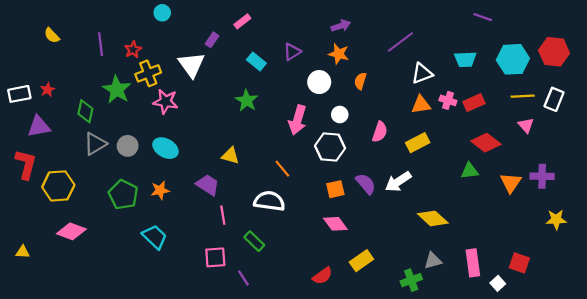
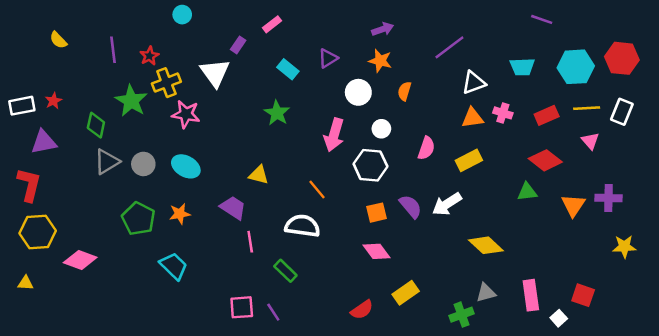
red rectangle: (474, 103) -> (547, 115), moved
yellow hexagon: (58, 186) -> (38, 232), moved
pink square: (215, 257) -> (242, 307), moved

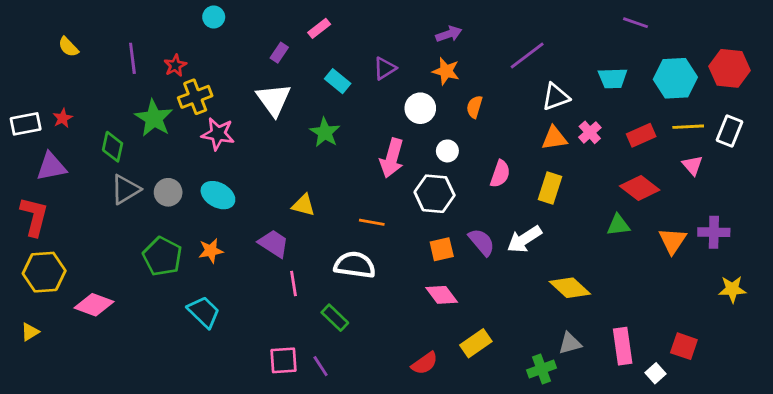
white triangle: (215, 73) -> (274, 100), moved
pink cross: (503, 113) -> (590, 132), turned 30
yellow rectangle: (469, 160) -> (550, 188), turned -45
orange line: (317, 189) -> (372, 222), turned -40
yellow triangle: (26, 283) -> (30, 332), turned -35

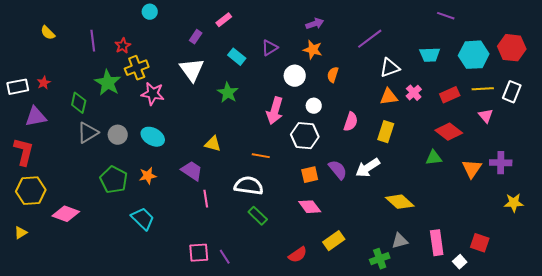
green rectangle: (335, 318) -> (258, 216), moved

